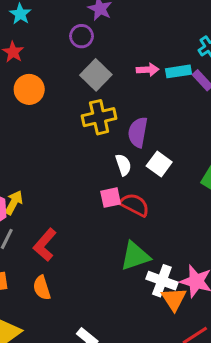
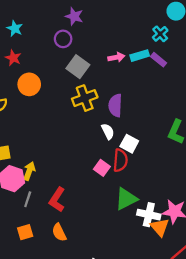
white square: (159, 164) -> (129, 144), moved
pink square: (111, 198) -> (102, 168), moved, turned -35
red semicircle: (135, 205) -> (120, 160), turned 75

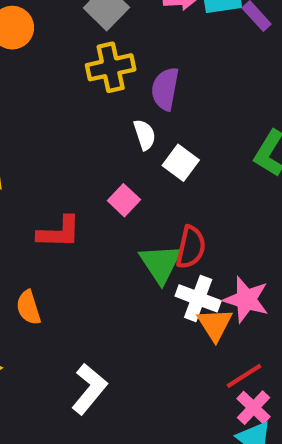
red semicircle: (120, 160) -> (191, 247), moved
green triangle: (126, 199) -> (161, 263), turned -45
red L-shape: (57, 200) -> (59, 232), moved, turned -130

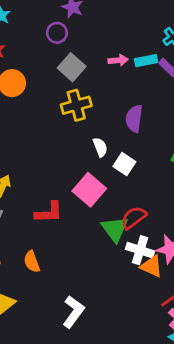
purple semicircle: (165, 89) -> (134, 119), moved
pink square: (124, 200) -> (89, 190), size x1.6
red semicircle: (191, 247) -> (134, 218), turned -136
orange triangle: (215, 324) -> (152, 266), turned -30

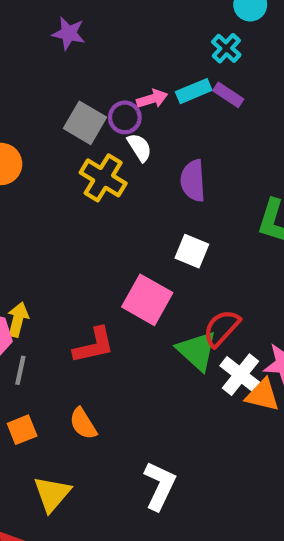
purple circle: (57, 33) -> (125, 117), moved
yellow cross: (76, 105) -> (103, 178), turned -32
white semicircle: (100, 147) -> (139, 147), moved
white cross: (140, 250) -> (241, 375), turned 32

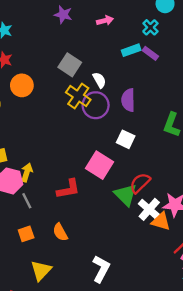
pink arrow: (152, 99) -> (105, 21), moved
purple circle: (125, 117) -> (96, 105), moved, size x1.5
gray line: (20, 370) -> (27, 201), turned -42

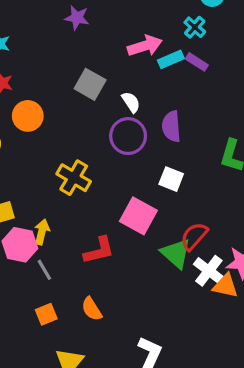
pink arrow: (105, 21) -> (145, 46), moved, size x1.5
yellow cross: (78, 96) -> (74, 178), moved

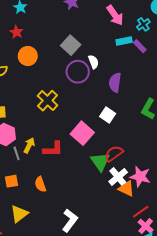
pink arrow: (145, 46) -> (115, 15), moved, turned 60
purple circle: (128, 136) -> (78, 72), moved
yellow arrow: (42, 232) -> (29, 145), moved

